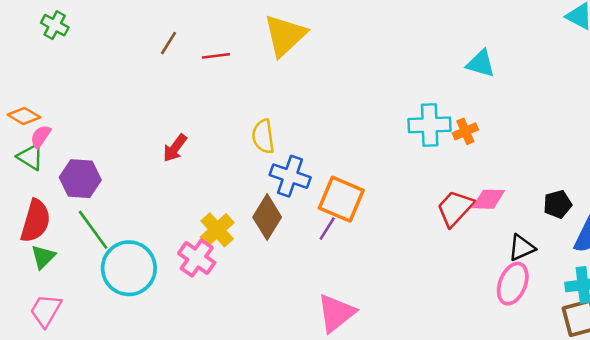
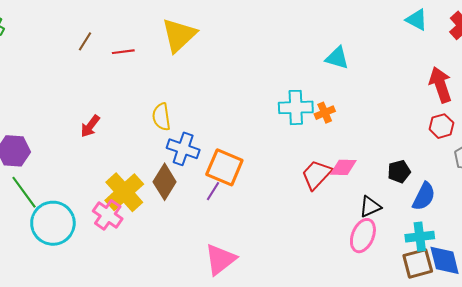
yellow cross: (217, 230) -> (124, 192), size x1.4

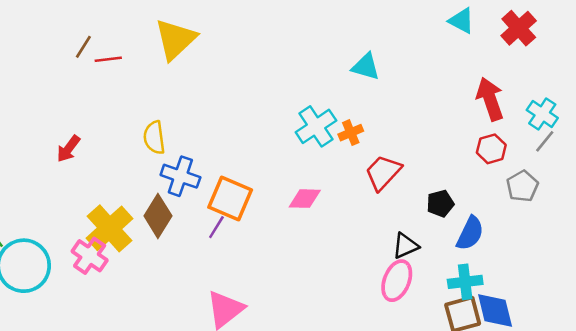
brown line: (85, 41) -> (83, 47), moved
cyan cross: (296, 107) -> (316, 126), turned -32
pink diamond: (343, 167) -> (305, 199), moved
red trapezoid: (316, 175) -> (383, 172), moved

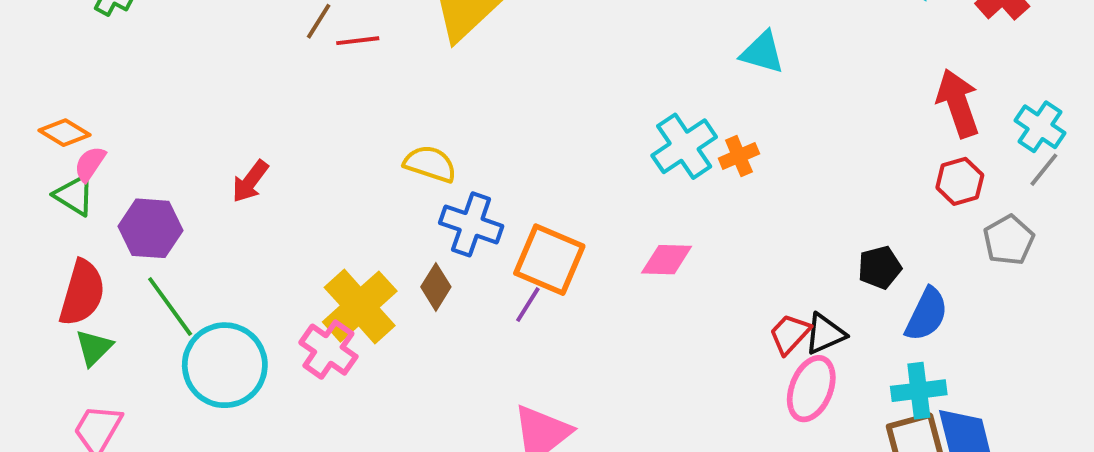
yellow semicircle: (154, 138) -> (430, 164), turned 116
red arrow: (68, 149) -> (250, 181), moved
red trapezoid: (383, 172) -> (790, 334), moved, size x0.7
brown diamond: (158, 216) -> (436, 287), size x0.7

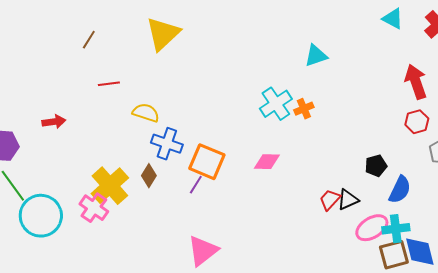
red line: (358, 41) -> (109, 84), moved
cyan triangle: (762, 52) -> (316, 56), turned -35
red arrow: (250, 181) -> (54, 122), turned -135
pink ellipse: (811, 389) -> (372, 228), moved, turned 36

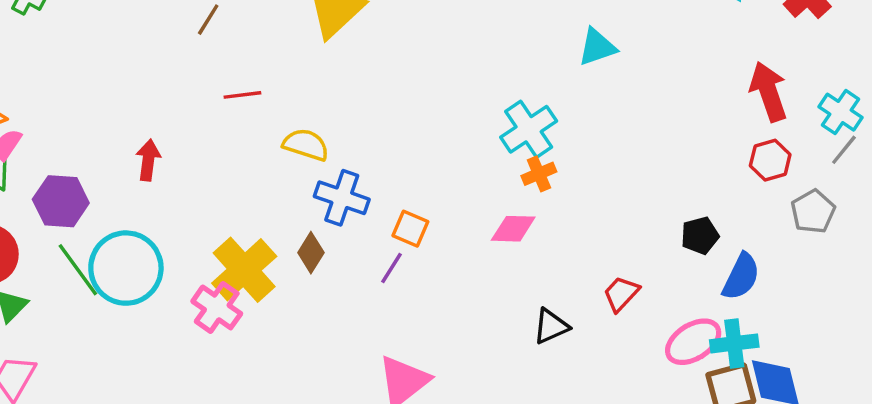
orange cross: (304, 109) -> (539, 174), moved
red arrow: (54, 122) -> (148, 160), turned -75
orange square: (207, 162) -> (410, 229), size x0.6
black triangle: (348, 200) -> (551, 326), moved
cyan circle: (41, 216) -> (126, 268), moved

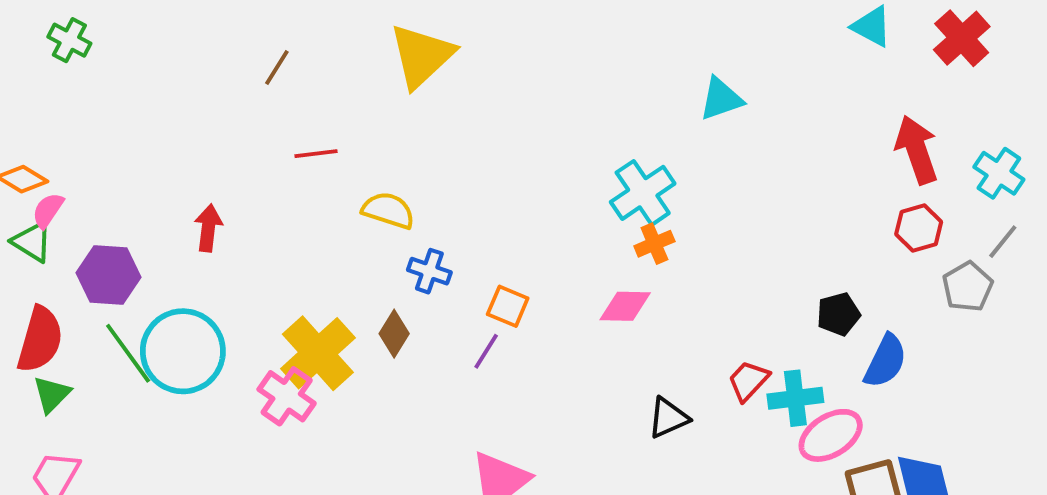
gray line: (844, 150) -> (1003, 242), moved
blue cross: (342, 198) -> (429, 271), size x0.7
cyan cross: (734, 343) -> (795, 398), moved

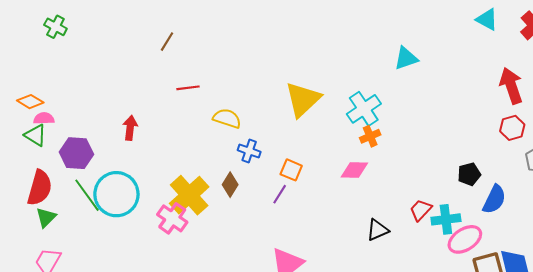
yellow triangle: (422, 56) -> (303, 99), moved
pink semicircle: (48, 210) -> (44, 118), turned 54

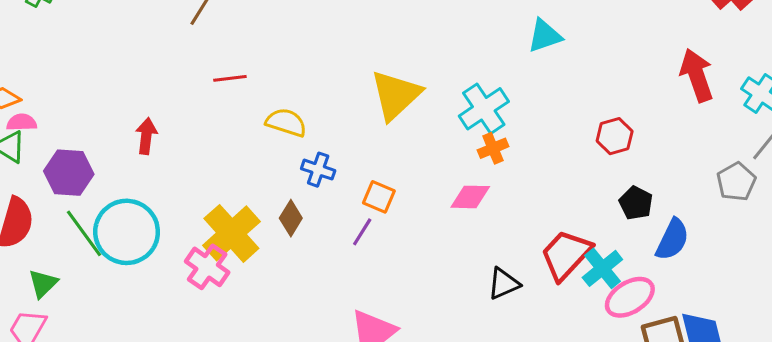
red hexagon: (512, 128) -> (615, 136), moved
black pentagon: (469, 174) -> (636, 203), turned -30
red trapezoid: (421, 210) -> (566, 255), size x1.6
green triangle: (46, 217) -> (43, 284), moved
cyan cross: (446, 219) -> (602, 268), turned -32

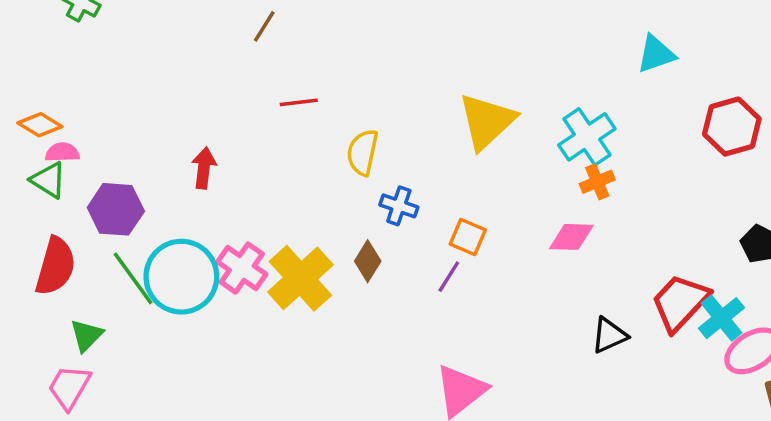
yellow semicircle: (286, 122) -> (363, 152), turned -96
red hexagon: (615, 136) -> (732, 127), moved, size x1.4
pink cross: (207, 267) -> (242, 268), moved

